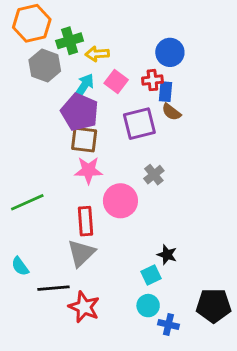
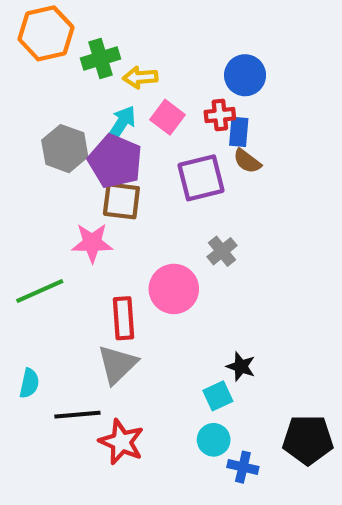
gray hexagon: (45, 65) -> (65, 149), moved
pink star: (88, 170) -> (92, 243), moved
cyan semicircle: (20, 266) -> (29, 383), turned -132

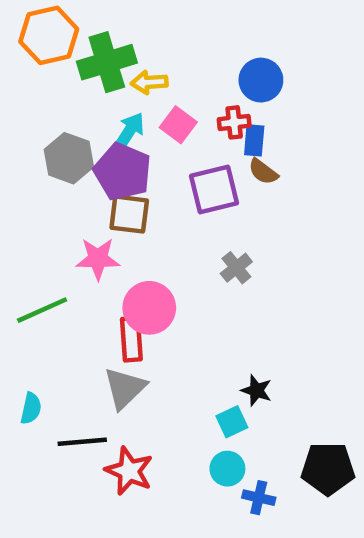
green cross: (100, 58) -> (107, 62), size x1.4
pink circle: (174, 289) -> (149, 308), moved

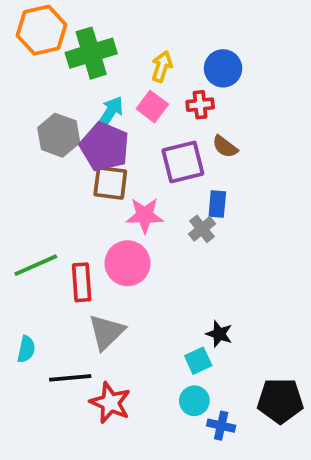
yellow arrow: (149, 82) -> (162, 66), moved, turned 112
blue rectangle: (254, 140) -> (217, 204), moved
pink star: (98, 259) -> (145, 215), moved
red rectangle: (131, 339) -> (82, 282), moved

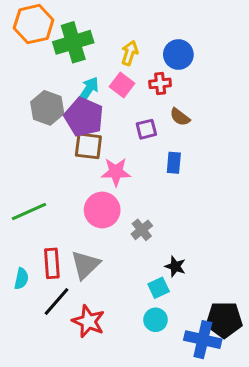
purple square: (183, 162) -> (146, 129), size x0.6
gray cross: (202, 229) -> (142, 230), moved
red rectangle: (82, 282) -> (52, 263), moved
black line: (70, 378) -> (56, 301), turned -44
blue cross: (221, 426) -> (203, 340), moved, size x1.6

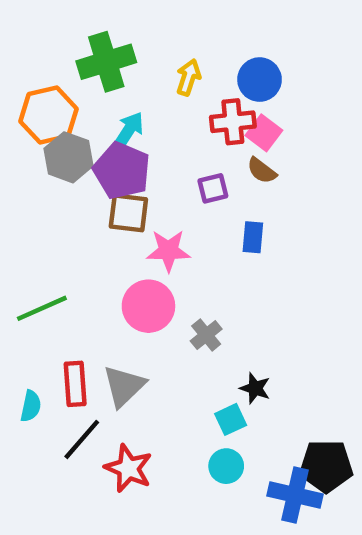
orange hexagon: (34, 24) -> (48, 115), moved
red cross: (160, 83) -> (233, 122), size x1.4
pink square: (122, 85) -> (264, 133), moved

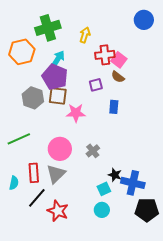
blue circle: (260, 80) -> (144, 20), moved
gray hexagon: (68, 157) -> (33, 98), moved
pink circle: (148, 306) -> (60, 149), moved
blue cross: (295, 495) -> (133, 183), moved

